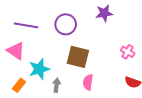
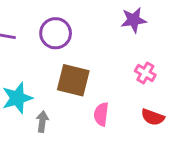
purple star: (104, 13) -> (134, 20), moved
pink semicircle: (88, 82) -> (101, 114), moved

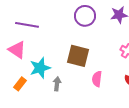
purple circle: (56, 33) -> (85, 16), moved

